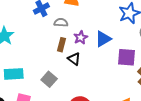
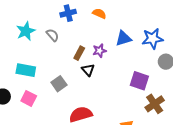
gray semicircle: (61, 23) -> (53, 35), moved, turned 32
blue triangle: (103, 39) -> (123, 38), moved

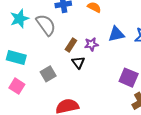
gray semicircle: (53, 35) -> (46, 25), size x1.6

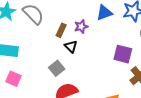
gray square: (48, 74) -> (57, 68), moved

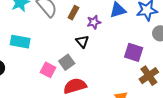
brown rectangle: (61, 30) -> (73, 13), moved
pink square: (13, 79) -> (48, 70), moved

